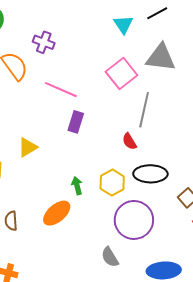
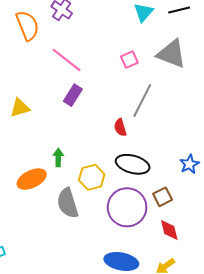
pink square: (121, 74) -> (129, 60), size x0.6
yellow hexagon: (112, 183) -> (92, 177), moved
purple circle: (134, 220) -> (127, 207), moved
gray semicircle: (110, 257) -> (68, 203), moved, size x1.4

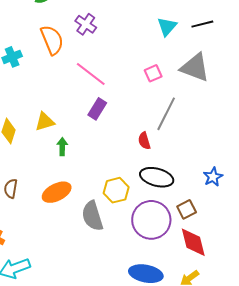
green arrow: (58, 157) -> (62, 147), moved
red diamond: (169, 230) -> (193, 242), size x1.4

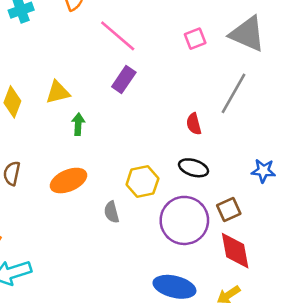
gray line: (166, 114) -> (233, 93), moved
red semicircle: (144, 141) -> (194, 124), moved
black ellipse: (157, 177) -> (193, 168), size x0.7
blue star: (213, 177) -> (263, 171), turned 30
gray semicircle: (92, 216) -> (111, 212), size x0.6

